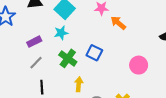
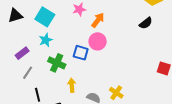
orange arrow: (118, 23) -> (98, 20), turned 98
pink circle: (139, 65) -> (98, 41), moved

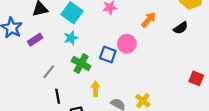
orange arrow: (98, 20) -> (149, 20), moved
purple rectangle: (22, 53) -> (35, 40), moved

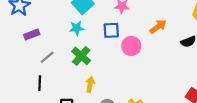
purple rectangle: (35, 40) -> (32, 35), moved
blue square: (108, 55) -> (111, 30), moved, turned -35
black line: (58, 96) -> (40, 83), moved

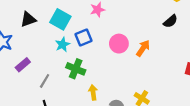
orange arrow: (158, 27) -> (143, 48), moved
blue square: (111, 30) -> (84, 38), moved

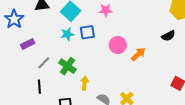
green cross: (76, 69) -> (68, 66), moved

